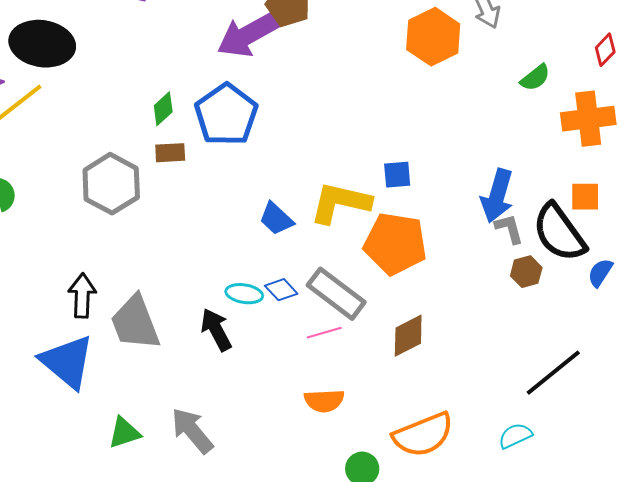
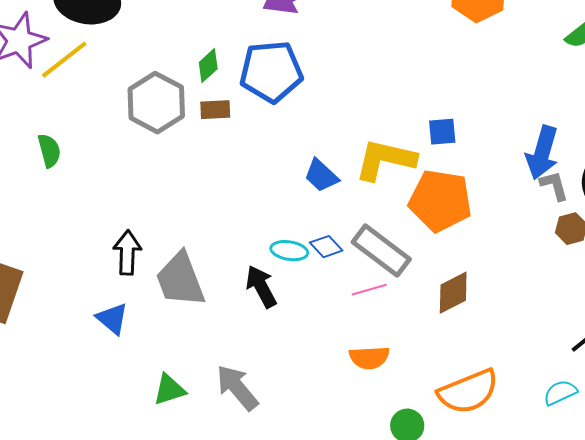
blue pentagon: (226, 115) -> (271, 72), turned 30
gray hexagon: (111, 184) -> (156, 103), moved
blue triangle: (67, 362) -> (112, 319), size x0.6

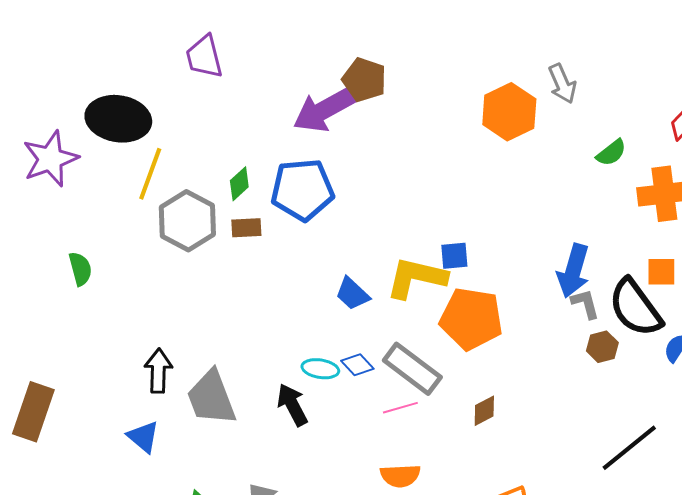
yellow line: (64, 60) -> (150, 174), moved, turned -32
blue square: (442, 132) -> (454, 256), moved
brown diamond: (453, 293) -> (484, 411), size x0.7

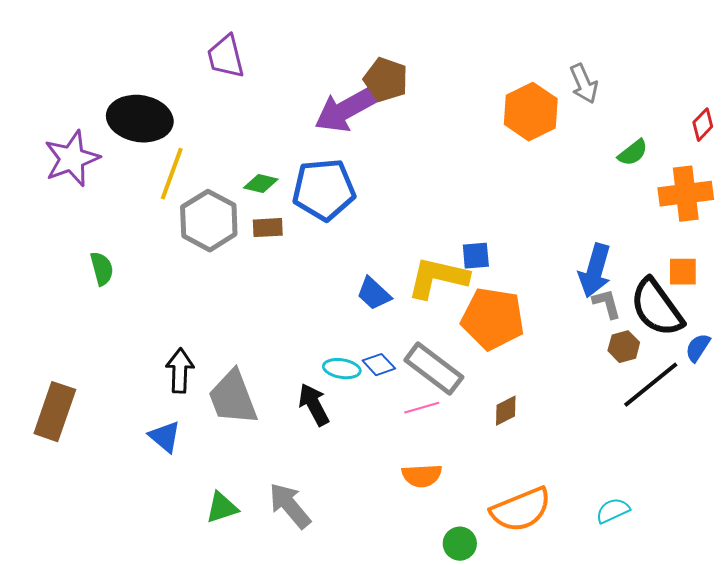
green diamond: (239, 184) -> (261, 184), turned 56
black line: (629, 448) -> (651, 385), moved

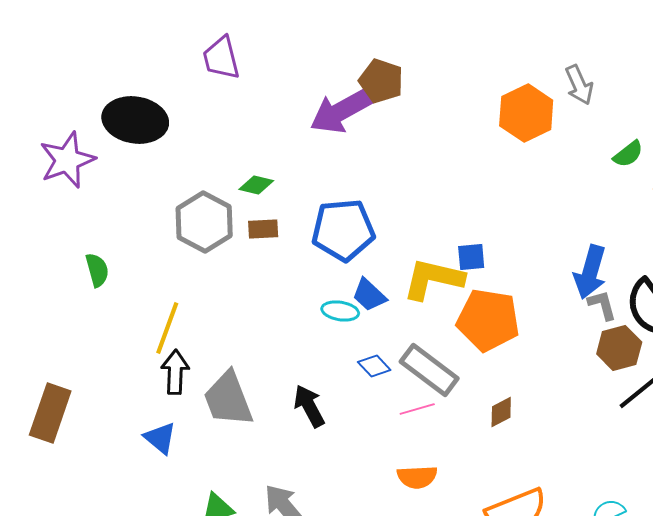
yellow line: (172, 174) -> (167, 328), moved
blue pentagon: (324, 190) -> (343, 230), moved
brown hexagon: (624, 347) -> (619, 348), size x1.4
cyan ellipse: (342, 369) -> (340, 311), moved

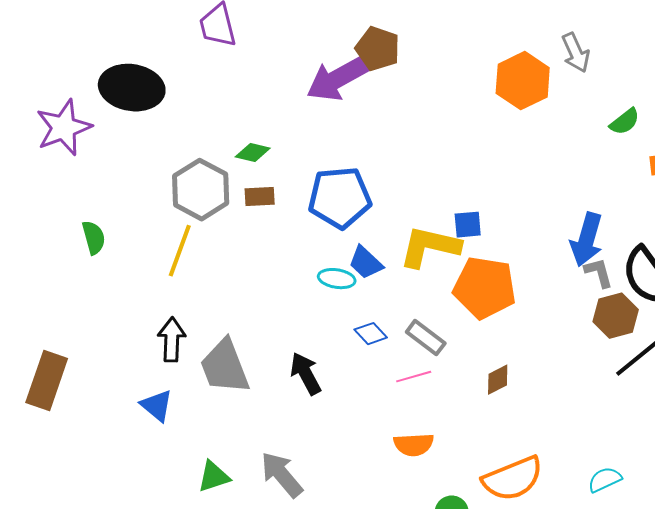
yellow line: (167, 328) -> (180, 251), moved
gray rectangle: (429, 370) -> (426, 338), size x0.7

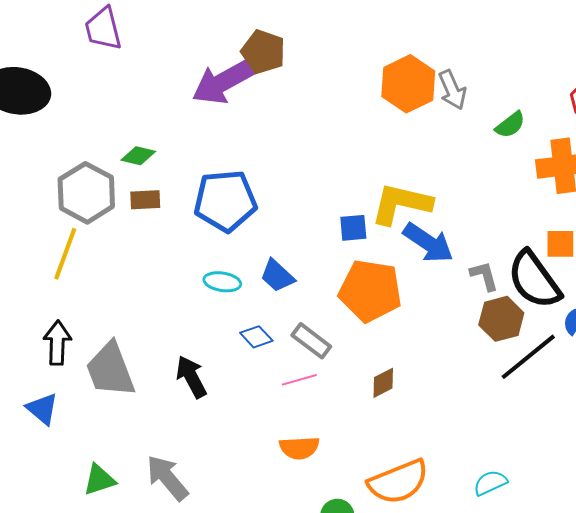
gray arrow: (576, 53) -> (452, 90), moved
blue arrow: (587, 240) -> (428, 243), moved, turned -72
yellow L-shape: (430, 247) -> (401, 204), moved
blue trapezoid: (366, 263) -> (277, 276), moved

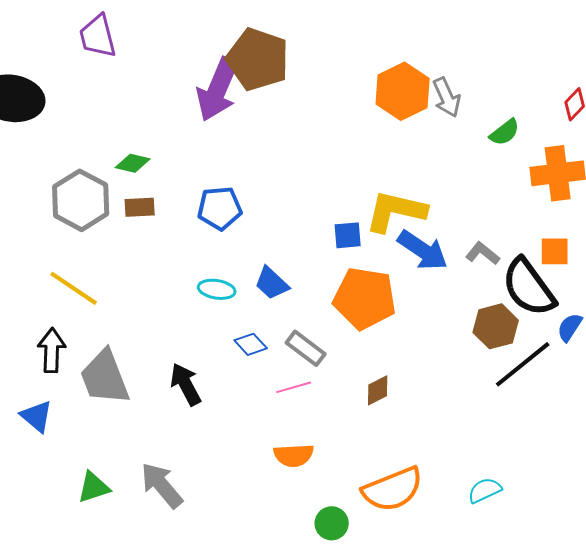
brown pentagon: (263, 52) -> (258, 59), size x1.4
purple arrow: (223, 82) -> (218, 89), turned -38
blue pentagon: (225, 201) -> (220, 208), size x0.7
yellow line: (65, 254) -> (74, 288), moved, turned -76
gray L-shape: (484, 276) -> (483, 253), moved, turned -36

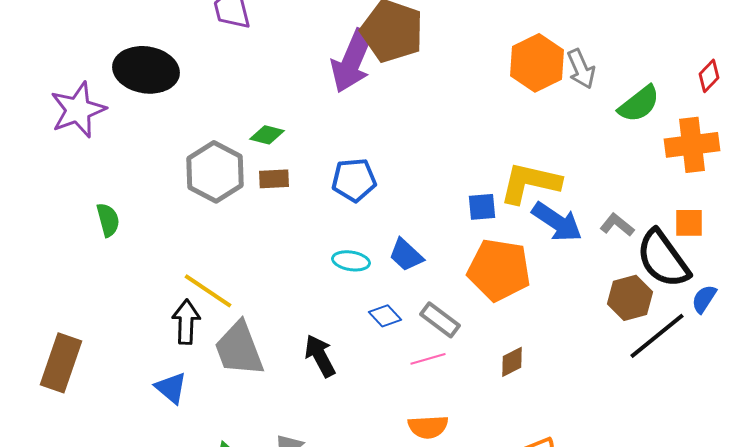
green semicircle: (505, 132) -> (639, 104), size x1.4
yellow line: (74, 288) -> (208, 291), moved

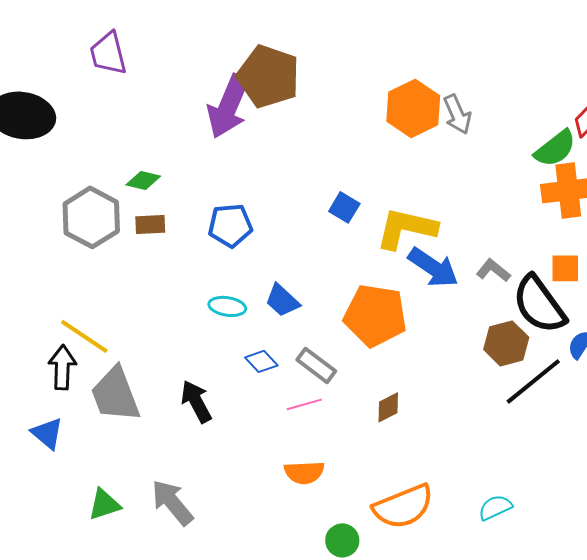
green semicircle: (639, 104) -> (555, 148), moved
blue square: (482, 207) -> (344, 207), moved, turned 36

